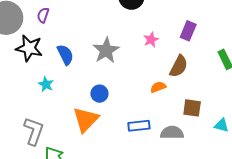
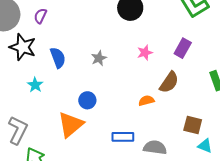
gray star: (106, 50) -> (99, 58), size x0.6
brown square: (192, 108) -> (193, 125), moved

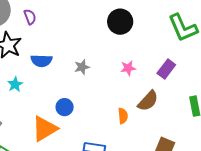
purple semicircle: (40, 16) -> (30, 17), turned 126
blue semicircle: (58, 58) -> (41, 61), turned 105
orange semicircle: (146, 101) -> (123, 116), turned 91

